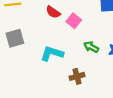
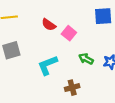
cyan L-shape: (52, 54) -> (48, 65), turned -40

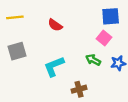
pink square: (69, 33) -> (104, 38), moved

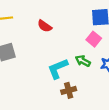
cyan L-shape: (54, 66) -> (58, 69), moved

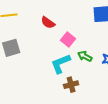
pink square: (94, 39) -> (68, 39), moved

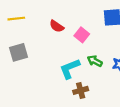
pink square: (68, 39) -> (82, 35), moved

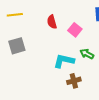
red semicircle: (57, 26) -> (52, 22), turned 40
cyan L-shape: (70, 69) -> (64, 61), turned 35

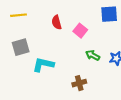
cyan L-shape: (64, 61) -> (43, 65), moved

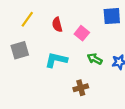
yellow line: (19, 15) -> (27, 19), moved, turned -49
cyan L-shape: (43, 65) -> (56, 60), moved

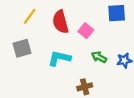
red semicircle: (57, 25) -> (60, 22), size x1.5

